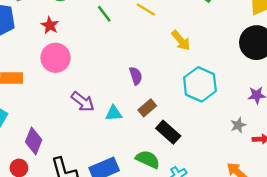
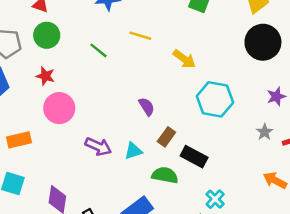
green semicircle: (148, 159) -> (165, 175), moved

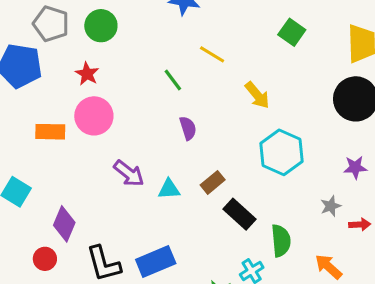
green line: (99, 50) -> (173, 80), moved
purple semicircle: (147, 107) -> (188, 128), moved
orange rectangle: (19, 140) -> (50, 132), moved
green semicircle: (165, 175) -> (281, 241), moved, turned 60

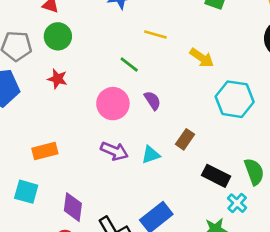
pink circle: (94, 116) -> (113, 104), moved
orange rectangle: (50, 132) -> (45, 151), moved
black rectangle: (239, 214) -> (216, 176), moved

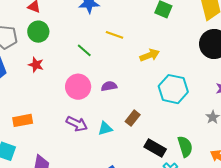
yellow arrow: (202, 58) -> (150, 55), turned -60
green line: (129, 64) -> (84, 50), moved
purple semicircle: (152, 101) -> (109, 86), turned -70

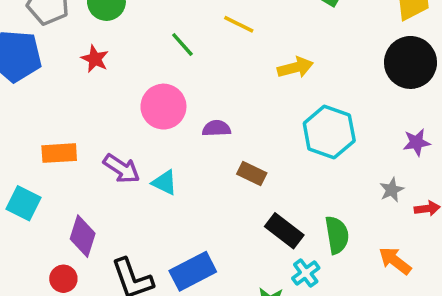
purple semicircle: (109, 86) -> (216, 128), moved
brown rectangle: (133, 118) -> (252, 174), turned 70
purple arrow: (77, 124) -> (122, 169), moved
cyan triangle: (105, 128) -> (165, 183), moved, turned 35

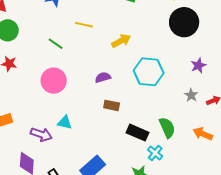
purple semicircle: (216, 128) -> (103, 77), moved
purple arrow: (122, 169) -> (41, 134), moved

